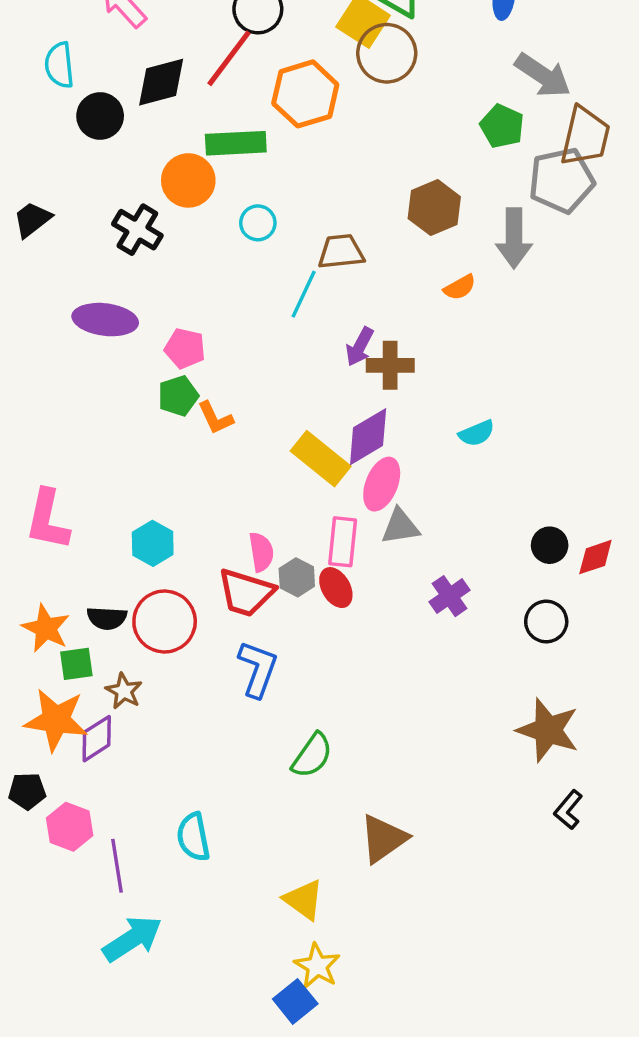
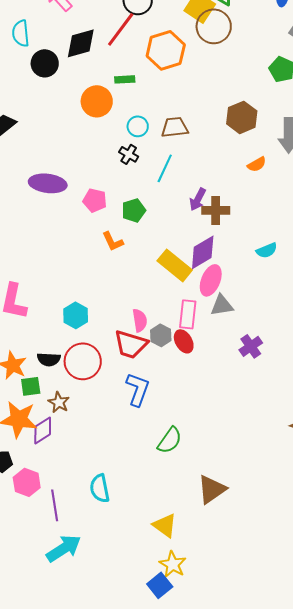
green rectangle: (236, 143) -> (125, 79), size x0.6
black cross: (137, 230) -> (129, 154), moved, size x0.7
brown trapezoid: (341, 252) -> (175, 127), moved
green pentagon: (178, 396) -> (134, 210), moved

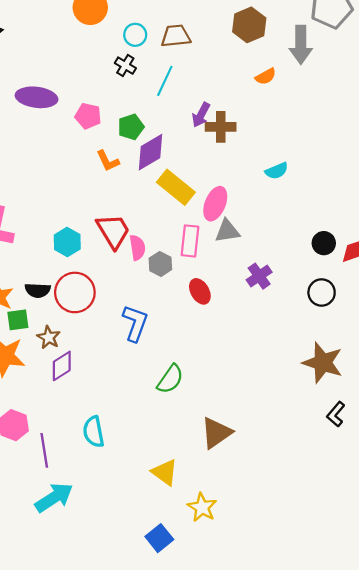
purple diamond: (203, 252) -> (151, 152), moved
red ellipse: (184, 341) -> (200, 291), moved
red trapezoid: (131, 344) -> (113, 231), moved, turned -138
purple diamond: (43, 430) -> (62, 366), moved
yellow star: (173, 564) -> (202, 507), moved

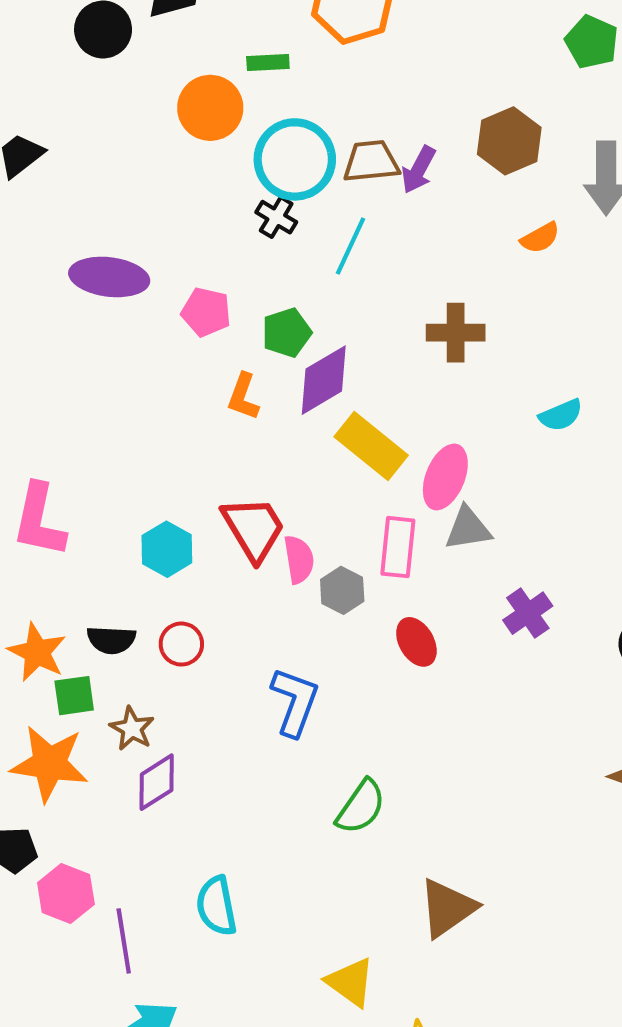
cyan circle: (135, 35) -> (295, 159), size x1.8
purple arrow: (201, 115) -> (419, 170), moved
orange L-shape: (108, 161) -> (243, 397), turned 45
red circle: (75, 292) -> (181, 644), size x0.6

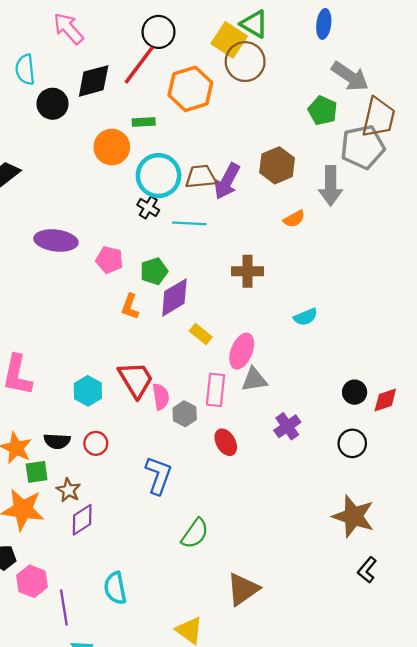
purple arrow: (419, 170) -> (227, 181), size x1.4
cyan line: (350, 246) -> (189, 223), turned 68
yellow rectangle: (371, 446) -> (201, 334), size x0.6

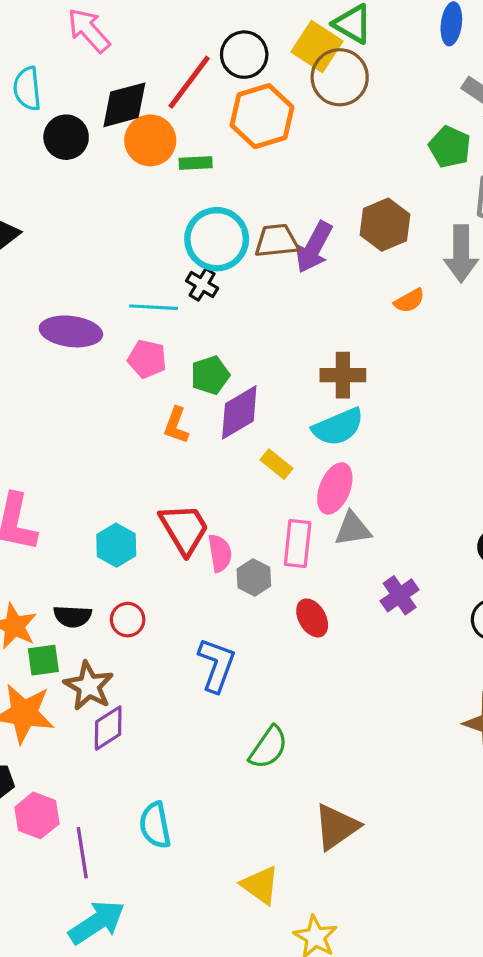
black circle: (158, 32) -> (244, 55), moved
orange circle: (112, 147) -> (150, 140), moved
cyan line: (189, 223) -> (153, 307), moved
cyan semicircle: (306, 317) -> (338, 427), moved, size x1.5
brown star: (68, 490) -> (89, 686), size x1.4

